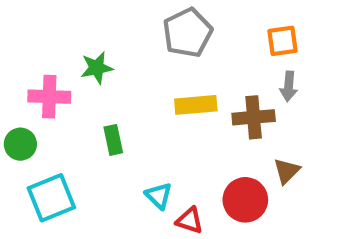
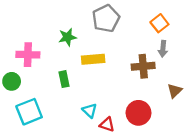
orange square: (282, 41) -> (159, 23), turned -30
green star: (97, 68) -> (67, 37), moved
yellow rectangle: (196, 105) -> (93, 59), moved
brown triangle: (287, 171) -> (175, 91), moved

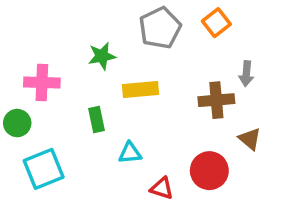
orange square: (159, 23) -> (216, 23), moved
brown triangle: (175, 91) -> (250, 139), moved, turned -35
cyan triangle: (90, 111) -> (130, 153), moved, turned -49

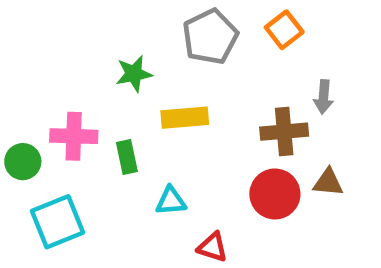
pink cross: (42, 82) -> (74, 136), moved
brown triangle: (250, 139) -> (328, 182), turned -35
red circle: (209, 171) -> (275, 194), moved

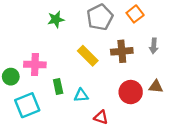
green star: (134, 74) -> (56, 19), moved
yellow rectangle: (185, 118) -> (88, 56), turned 50
brown cross: (284, 132) -> (122, 51), moved
green rectangle: (127, 157) -> (58, 87), moved

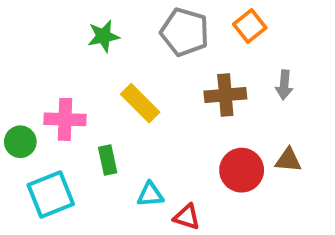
gray pentagon: (100, 17) -> (185, 32), turned -30
yellow rectangle: (88, 56) -> (140, 103), moved
cyan triangle: (81, 95) -> (150, 195), moved

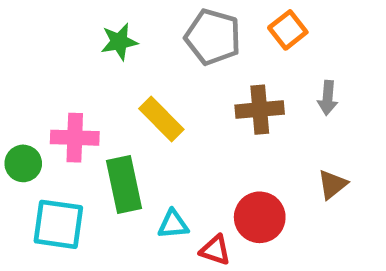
green rectangle: (108, 160) -> (124, 185), size x1.6
brown triangle: (288, 160) -> (332, 185), turned -44
red circle: (242, 170) -> (260, 217), moved
cyan square: (51, 195) -> (58, 224), turned 30

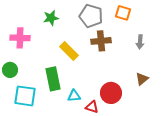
orange square: (288, 30) -> (123, 13), turned -35
brown cross: (260, 110) -> (101, 41), moved
pink cross: (75, 138) -> (20, 38), moved

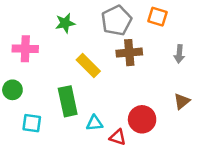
gray pentagon: (91, 16) -> (116, 21), turned 30
cyan square: (25, 96) -> (32, 123), size x0.7

